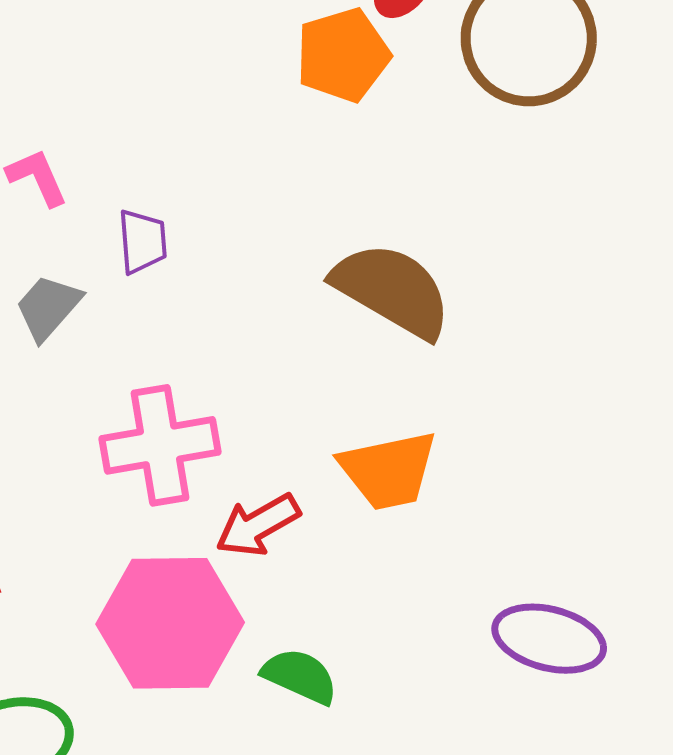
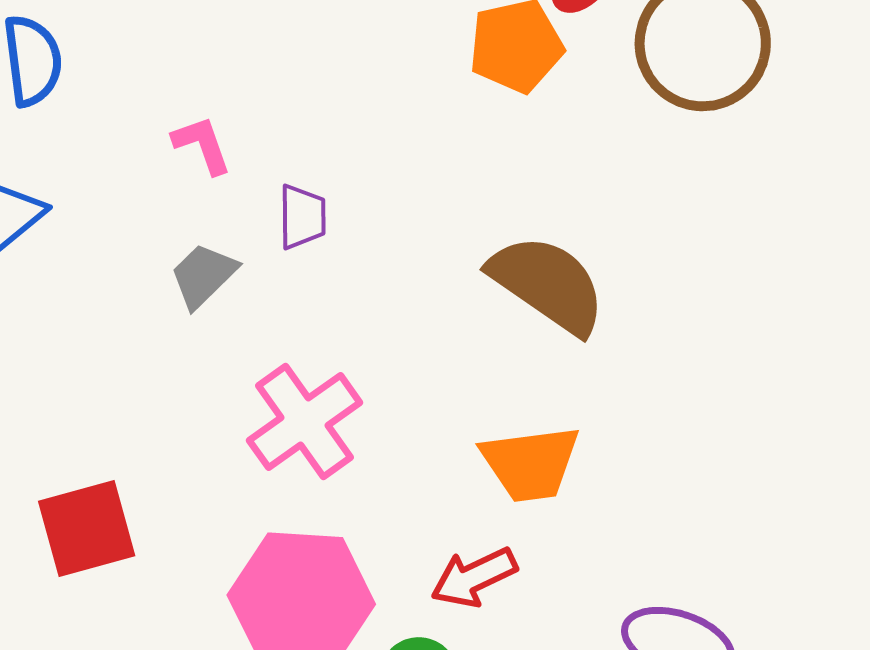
pink cross: (160, 445) -> (305, 422), turned -30
red arrow: (258, 525) -> (474, 577), moved

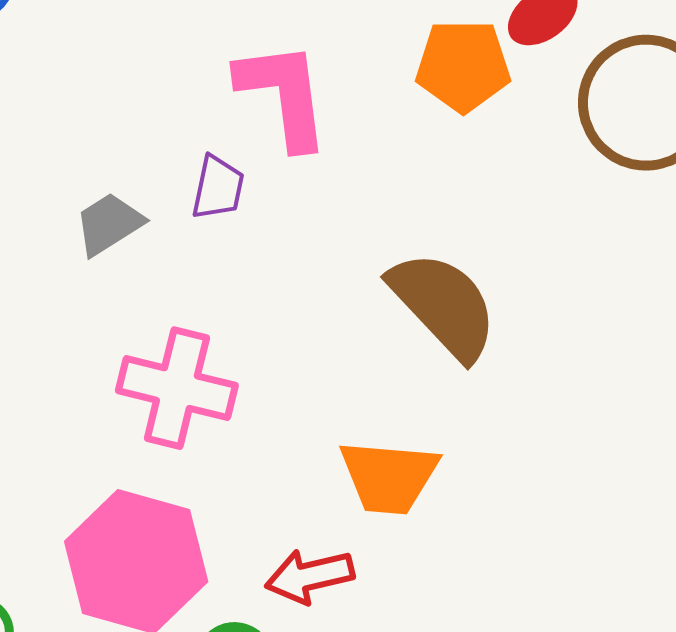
pink L-shape: (202, 145) -> (283, 95), moved, size x1.8
pink cross: (305, 422) -> (177, 388), turned 37

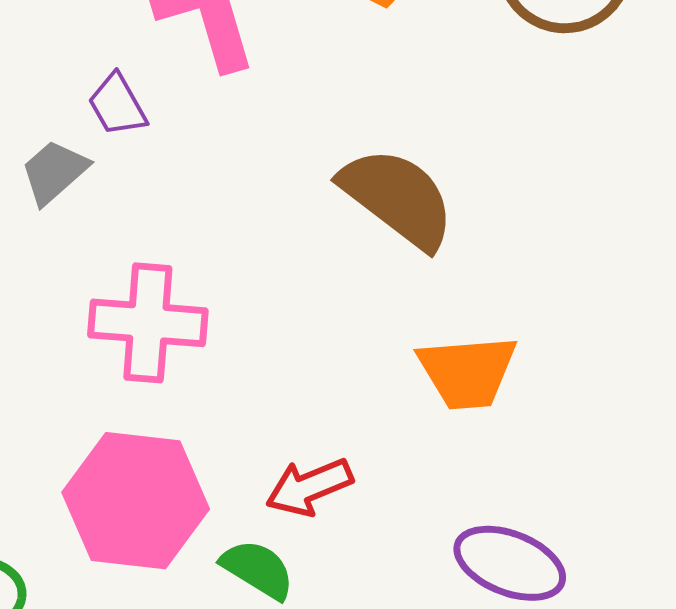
purple trapezoid: (218, 188) -> (117, 105), moved, turned 148
orange trapezoid: (389, 477) -> (467, 372), moved

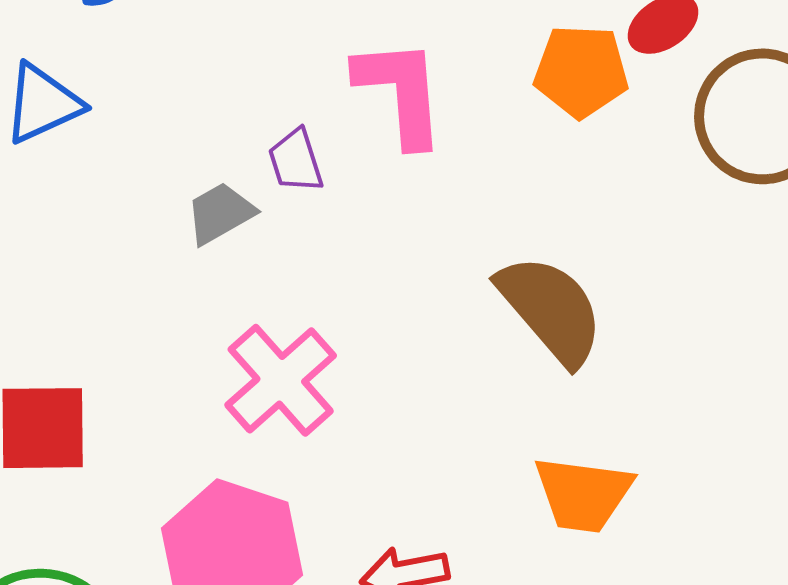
pink cross: (148, 323) -> (281, 380), turned 32

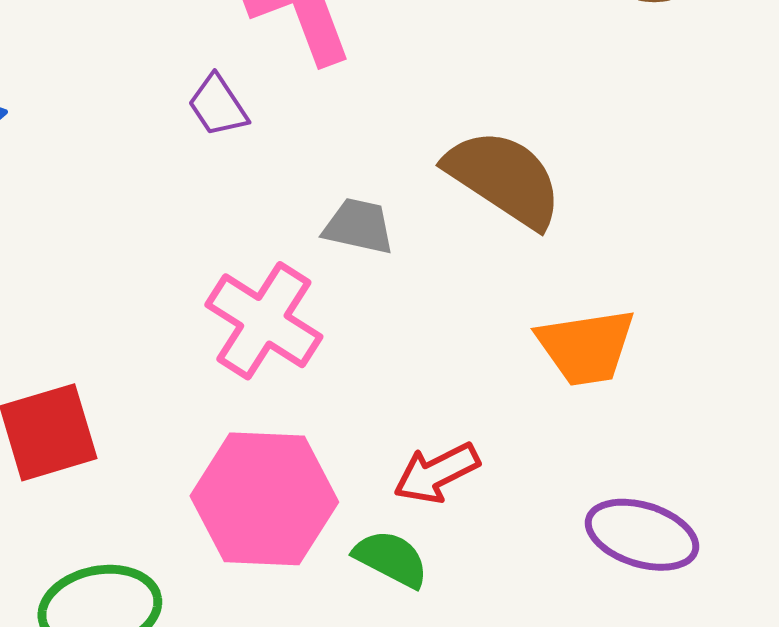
gray trapezoid: (220, 213) -> (359, 226), moved, turned 58

